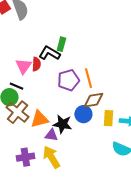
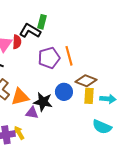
brown diamond: (93, 100) -> (86, 81), moved, turned 30
yellow arrow: (51, 157) -> (19, 133), moved, size x0.6

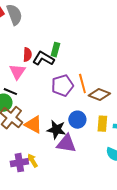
red semicircle: (17, 42) -> (27, 55), moved
brown diamond: (86, 81) -> (99, 95), moved
orange triangle: (20, 97) -> (33, 125), turned 42
purple triangle: (32, 113) -> (66, 144), moved, size x1.5

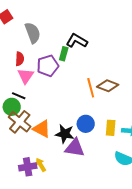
gray semicircle: (14, 15) -> (33, 33), moved
red semicircle: (27, 55) -> (20, 59), moved
black L-shape: (43, 59) -> (77, 41), moved
purple pentagon: (62, 86) -> (48, 66), moved
brown diamond: (99, 95) -> (108, 86), moved

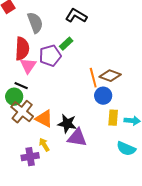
black L-shape: (77, 41) -> (76, 16), moved
green rectangle: (64, 54) -> (66, 44), turned 32
red semicircle: (20, 59) -> (22, 49), size x1.6
blue circle: (86, 124) -> (103, 96), moved
yellow arrow: (41, 165) -> (44, 145), moved

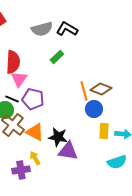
gray semicircle: (35, 23) -> (42, 29), moved, turned 95
purple pentagon: (50, 56) -> (33, 99), moved, turned 30
cyan semicircle: (126, 149) -> (117, 162), turned -42

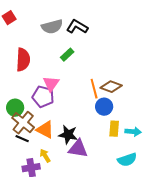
pink triangle: (19, 79) -> (51, 84), moved
black line: (12, 99) -> (22, 139), moved

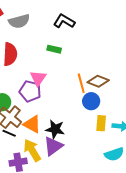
gray semicircle: (52, 27) -> (19, 21), moved
green rectangle: (67, 55) -> (54, 49), turned 56
purple triangle: (78, 149) -> (53, 146), moved, turned -45
yellow arrow: (45, 156) -> (32, 150), size x1.6

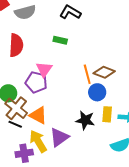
black star: (55, 129) -> (85, 120), moved

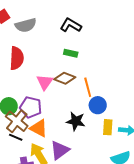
green rectangle: (60, 40) -> (71, 53), moved
brown diamond: (104, 72) -> (65, 78), moved
purple pentagon: (36, 82) -> (31, 107), moved
black star: (85, 120) -> (76, 121), moved

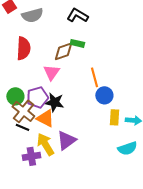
brown diamond: (65, 78) -> (63, 51), moved, turned -40
purple pentagon: (31, 107) -> (37, 97), turned -30
black star: (76, 121) -> (54, 102), moved

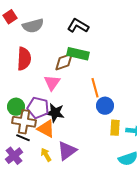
green rectangle: (77, 43) -> (78, 54), size x1.5
purple pentagon: (37, 97) -> (38, 108), turned 30
brown cross: (23, 111) -> (24, 122), turned -30
yellow arrow: (45, 144) -> (46, 155), size x0.6
purple cross: (31, 156) -> (14, 156), moved, turned -30

